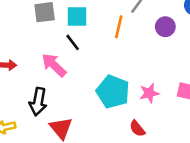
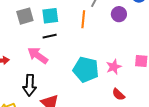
black line: (73, 42) -> (50, 36), turned -56
red semicircle: (137, 128) -> (118, 94), moved

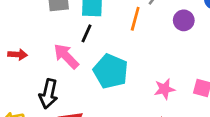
black line: (50, 36) -> (87, 33), turned -64
cyan pentagon: (86, 70) -> (111, 71), moved

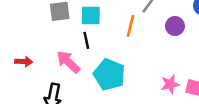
black line: (87, 33) -> (86, 40), turned -35
pink star: (164, 89) -> (170, 84), moved

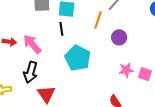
purple circle: (175, 26) -> (119, 37), moved
pink arrow: (68, 62) -> (32, 44), moved

